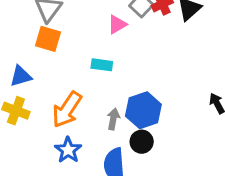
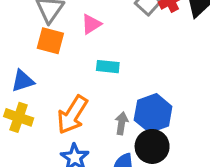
pink triangle: (117, 25) -> (91, 24), moved
black circle: (142, 142) -> (152, 146), size x1.4

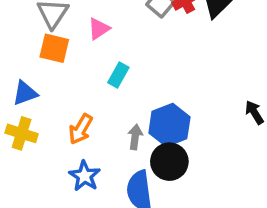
cyan rectangle: (108, 67) -> (118, 75), turned -65
orange arrow: (72, 115) -> (81, 129), size x0.7

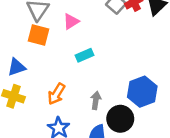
cyan rectangle: (118, 75) -> (84, 55), turned 36
blue hexagon: (169, 125) -> (142, 92), moved

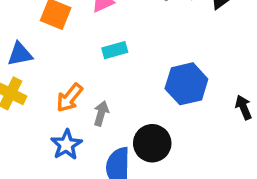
blue hexagon: (142, 92) -> (186, 84), moved
gray arrow: (96, 100) -> (101, 113), moved

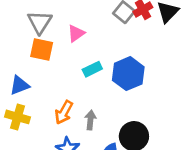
blue hexagon: (186, 84) -> (128, 74), moved

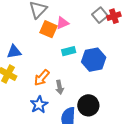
orange square: (42, 49) -> (48, 29), moved
gray arrow: (90, 120) -> (60, 87), turned 152

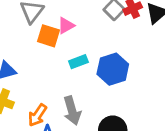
orange arrow: (42, 78) -> (37, 115), moved
gray arrow: (60, 87) -> (72, 111), size x1.5

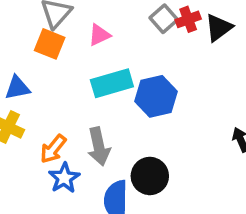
orange square: (49, 36) -> (50, 44), moved
cyan rectangle: (78, 62) -> (112, 83), size x1.6

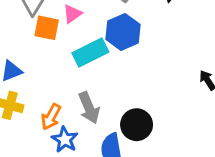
orange square: (50, 44) -> (47, 28), moved
blue hexagon: (156, 96) -> (123, 32), moved

